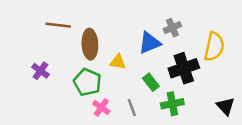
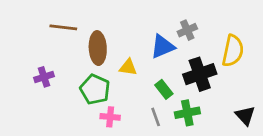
purple cross: (40, 71) -> (44, 77), turned 36
pink cross: (101, 108) -> (110, 117), turned -30
gray line: (132, 108) -> (156, 117), moved

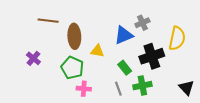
purple cross: (44, 77) -> (33, 58), turned -32

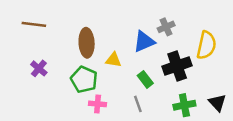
brown line: (48, 21) -> (34, 24), moved
green cross: (142, 86) -> (184, 105), moved

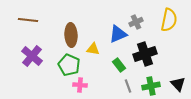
yellow semicircle: (206, 45) -> (169, 20), moved
purple cross: (39, 68) -> (32, 56), size x1.5
gray line: (138, 104) -> (128, 86), moved

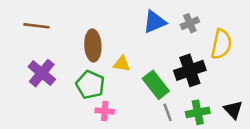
yellow semicircle: (169, 20) -> (221, 44), moved
gray cross: (136, 22) -> (190, 23), moved
blue triangle: (118, 34) -> (154, 22), moved
green rectangle: (119, 65) -> (156, 85), size x1.5

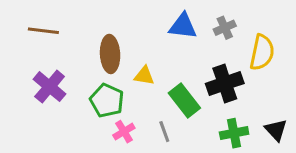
blue triangle: (154, 22) -> (183, 26), turned 30
pink cross: (105, 111) -> (124, 132), turned -36
gray line: (168, 112) -> (164, 132), moved

